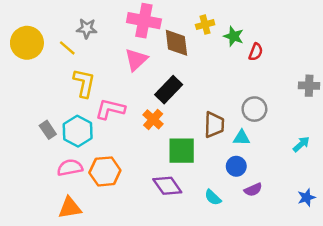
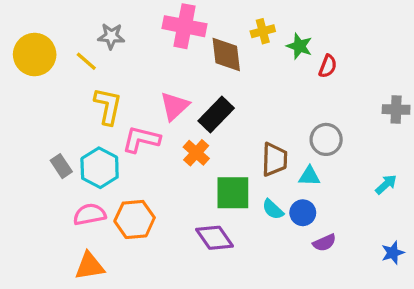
pink triangle: (136, 60) -> (175, 106), moved
cyan semicircle: (213, 197) -> (273, 209), moved

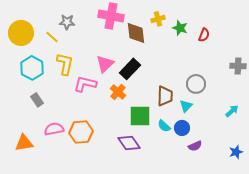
red semicircle: (328, 66) -> (204, 35), moved
cyan hexagon: (100, 168) -> (32, 68), moved
cyan triangle: (309, 176) -> (186, 106), turned -48
orange triangle: (90, 266) -> (24, 143), moved

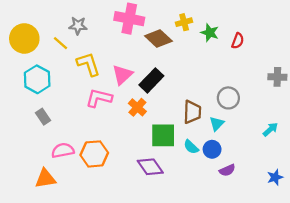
brown diamond: (136, 33) -> (158, 38), turned -40
yellow L-shape: (65, 64) -> (88, 64), moved, turned -30
orange triangle: (24, 143) -> (45, 178), moved

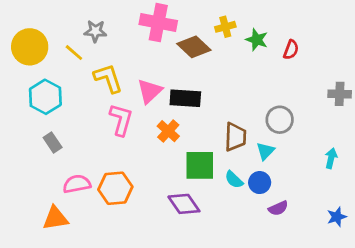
black rectangle: (151, 80) -> (185, 98), turned 50
pink L-shape: (99, 98) -> (121, 120), turned 92
cyan arrow: (270, 129) -> (331, 158), turned -35

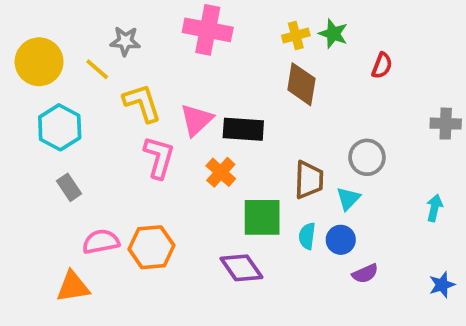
green star: (257, 40) -> (333, 34), moved
brown diamond: (194, 47) -> (301, 84), moved, turned 56
cyan semicircle: (234, 180) -> (307, 236), turned 54

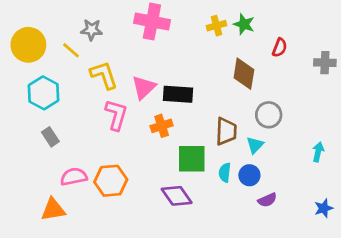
brown diamond: (301, 84) -> (244, 74), moved
gray cross: (446, 124) -> (325, 63), moved
orange cross: (221, 172) -> (162, 126), turned 30

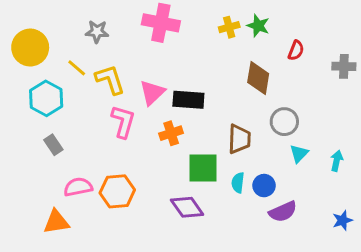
yellow line: (71, 50) -> (77, 68), moved
cyan triangle: (255, 145) -> (299, 154), moved
purple semicircle: (267, 200) -> (283, 212), size x1.4

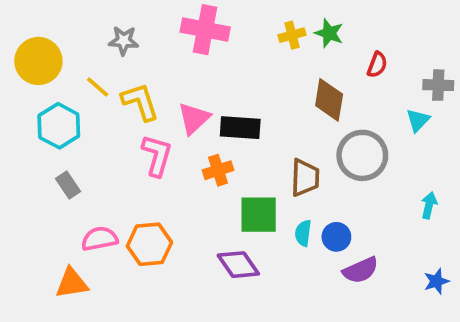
gray circle: (284, 122) -> (362, 155), size x1.4
cyan triangle: (299, 154) -> (418, 120), moved

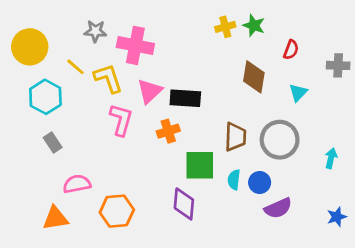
pink cross: (205, 30) -> (135, 45), moved
cyan triangle: (418, 120) -> (298, 93), moved
gray circle: (362, 155) -> (280, 140), moved
orange hexagon: (149, 244) -> (117, 211), moved
purple diamond: (238, 265) -> (184, 204), turned 40

